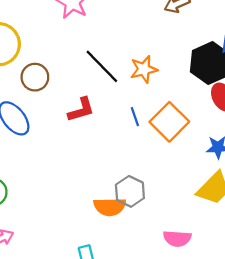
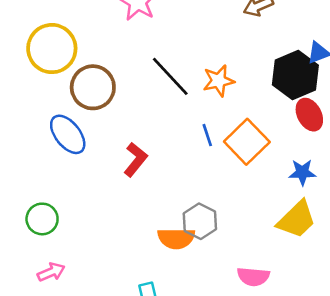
brown circle: (35, 77) -> (93, 87), size x1.4
red L-shape: (81, 110) -> (135, 160), moved, turned -36

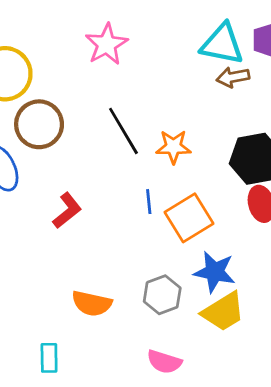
blue star: (302, 172) -> (215, 272), moved, size x1.4
gray hexagon: (200, 221) -> (162, 295), moved

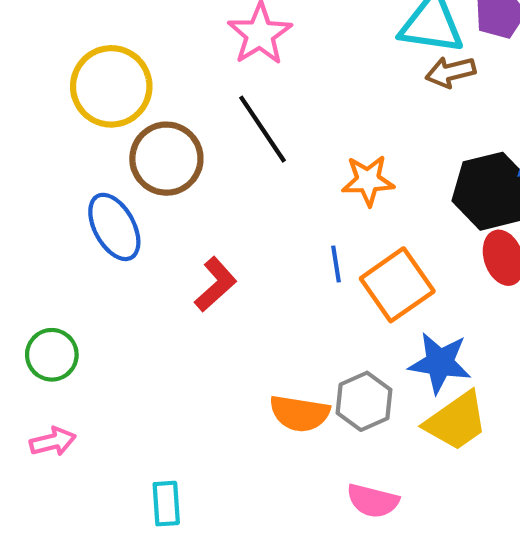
black line: (123, 131) -> (262, 129), moved
orange semicircle: (92, 303) -> (300, 413), moved
cyan rectangle: (49, 358) -> (166, 504), moved

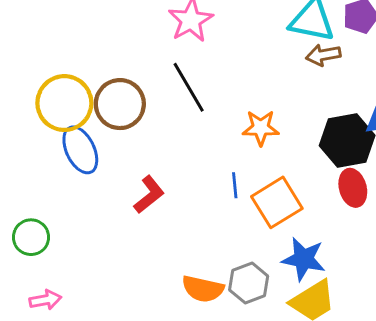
yellow circle: (111, 86) -> (64, 103), moved
pink arrow: (53, 442) -> (45, 300), moved

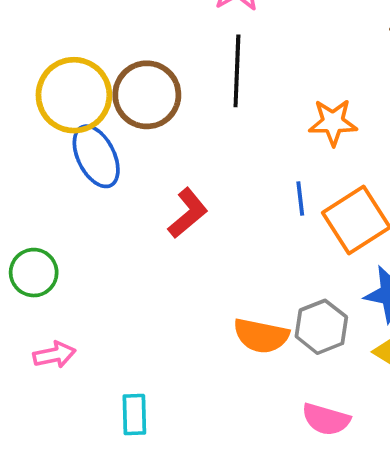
black line: (189, 87) -> (237, 71), turned 34

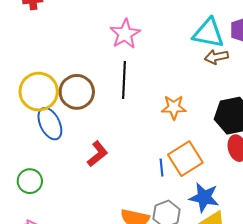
blue line: (300, 199) -> (162, 168), moved
green circle: (34, 273) -> (30, 181), moved

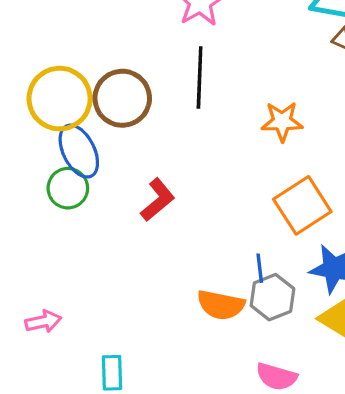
blue line: (162, 168) -> (260, 268), moved
green circle: (30, 181) -> (68, 188), moved

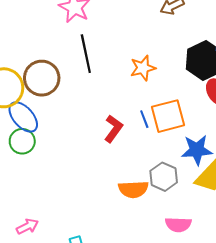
red L-shape: (158, 200) -> (113, 129), moved
orange square: (302, 205) -> (168, 116), turned 32
blue line: (260, 268) -> (144, 119), moved

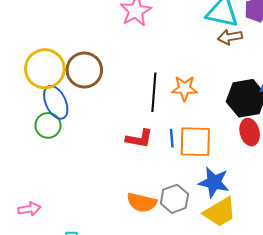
black line: (86, 54) -> (154, 92), moved
red L-shape: (113, 129) -> (139, 139), turned 48

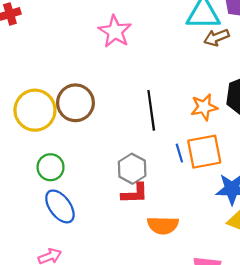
orange star: (185, 88) -> (204, 107), moved
blue ellipse: (56, 102) -> (60, 206), moved
red L-shape: (139, 139) -> (135, 193), moved
gray hexagon: (174, 199) -> (132, 169), moved

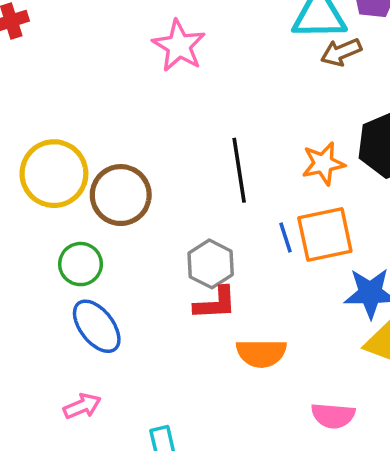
brown circle: (75, 103) -> (121, 195), moved

